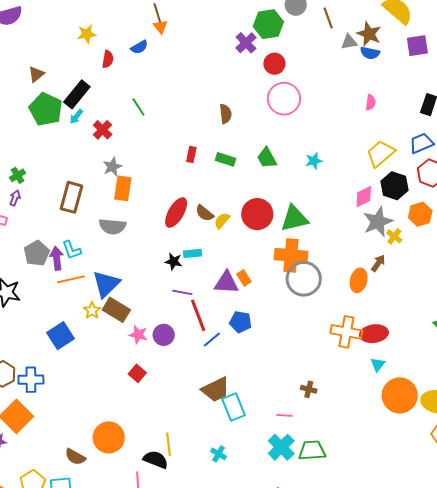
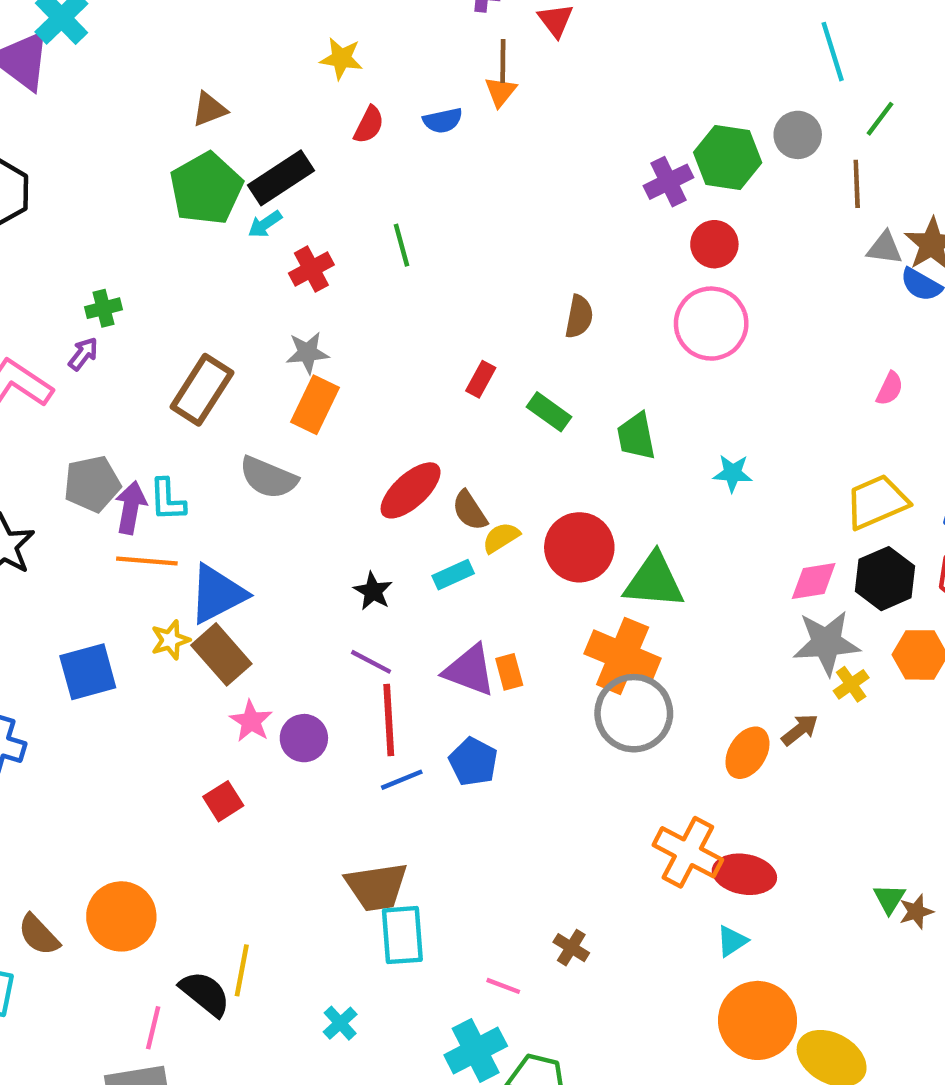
cyan rectangle: (193, 253) -> (453, 575), moved, turned -36

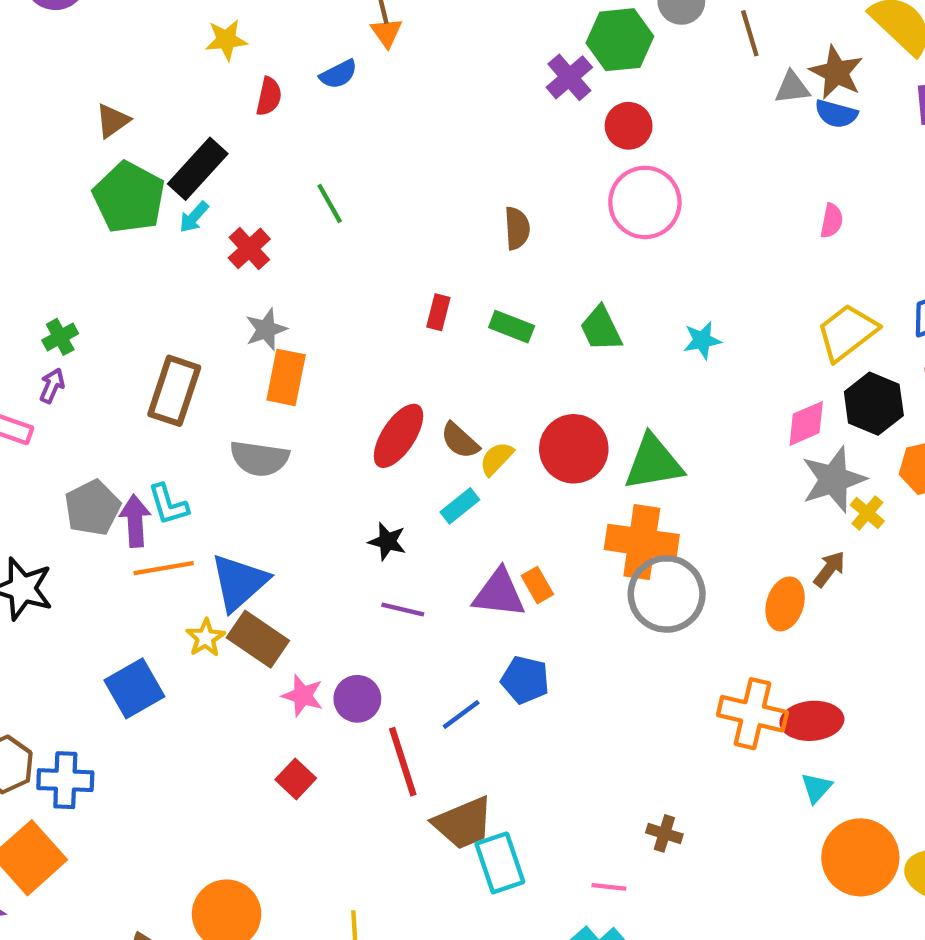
red line: (389, 720) -> (403, 762), moved

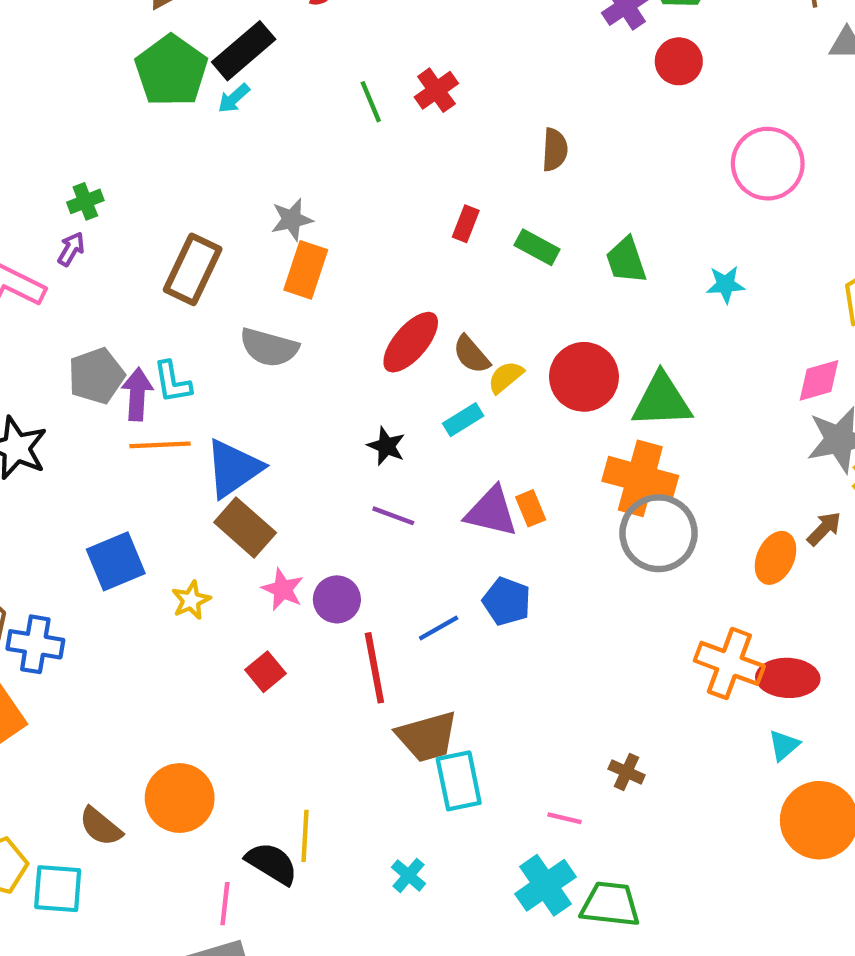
pink circle: (645, 202) -> (768, 164), moved
red cross: (249, 248) -> (436, 90), moved
yellow star: (205, 638) -> (191, 600), moved

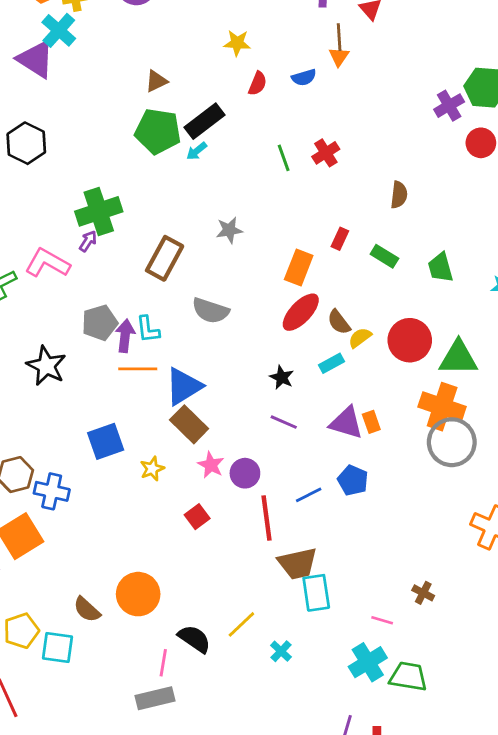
green pentagon: (171, 71) -> (158, 131), turned -30
green cross: (85, 201) -> (99, 211), size x2.0
orange rectangle: (306, 270) -> (299, 268), moved
yellow line: (305, 836) -> (241, 624), moved, turned 40

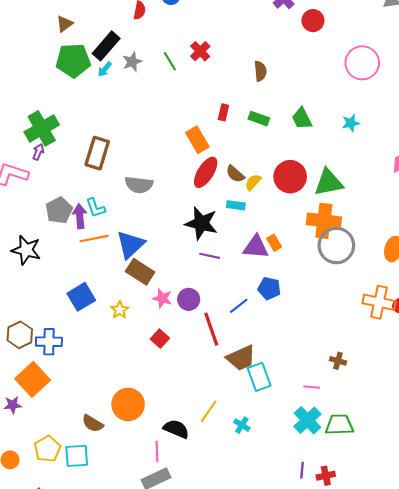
gray star: (229, 230) -> (132, 62), moved
orange rectangle: (299, 268) -> (197, 140), turned -40
cyan rectangle: (331, 363) -> (236, 205), turned 48
black star: (282, 377) -> (201, 223), size x1.8

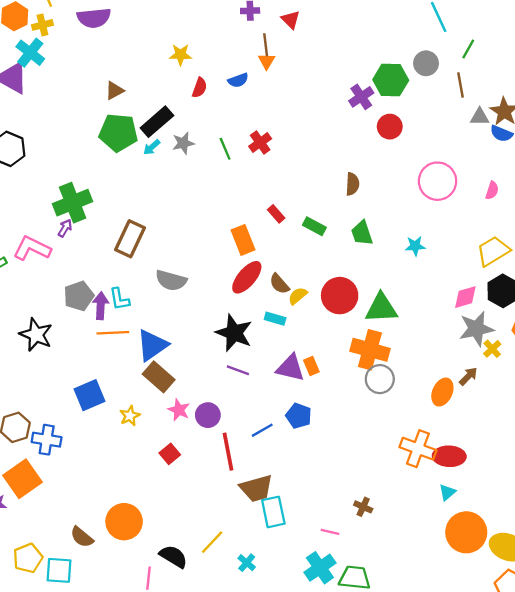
brown semicircle: (260, 71) -> (352, 184), moved
red rectangle: (223, 112) -> (276, 214), turned -63
gray circle: (336, 246) -> (380, 379), size x0.7

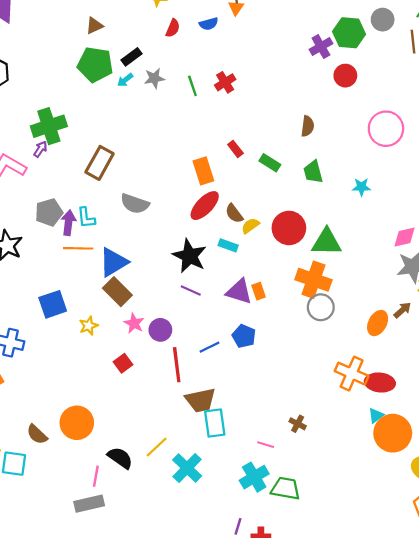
black rectangle: (157, 122) -> (131, 57), size x0.7
orange circle: (466, 532) -> (393, 433), moved
cyan cross: (247, 563) -> (187, 468), size x1.8

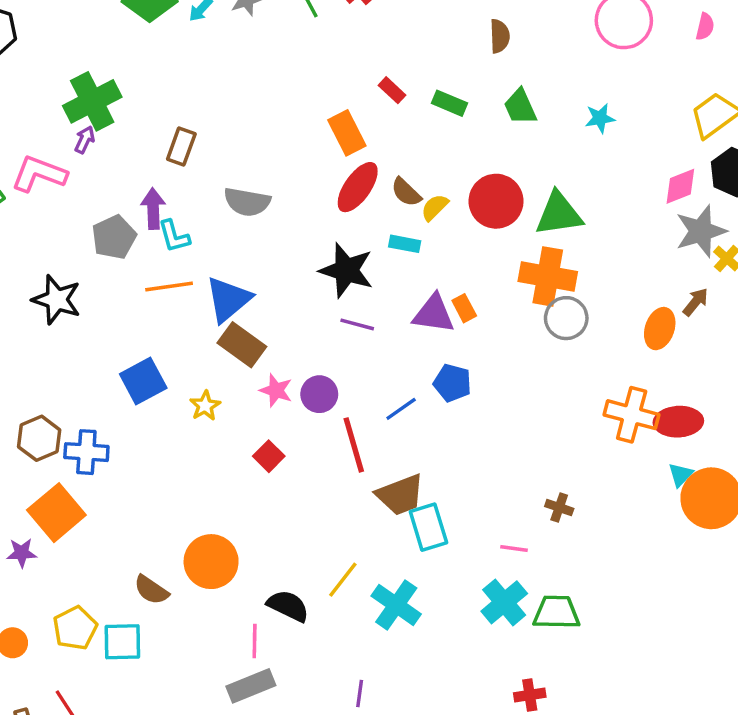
brown rectangle: (100, 163) -> (181, 146), size x0.7
purple arrow: (68, 223) -> (153, 209), moved
purple line: (238, 526) -> (360, 693), moved

